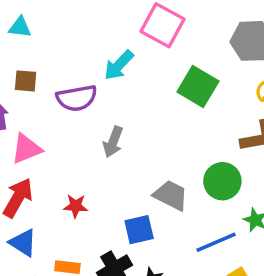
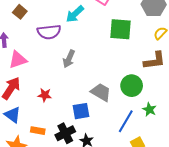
brown square: (26, 81) -> (20, 12), moved, turned 32
green square: (198, 87) -> (121, 29), turned -30
blue line: (216, 242) -> (126, 121), turned -40

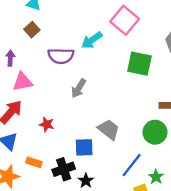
green circle: (132, 86) -> (155, 132), moved
green star: (149, 109) -> (156, 177), moved

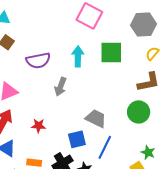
cyan arrow: (92, 40) -> (78, 56), moved, turned 138
blue line: (132, 165) -> (105, 147), moved

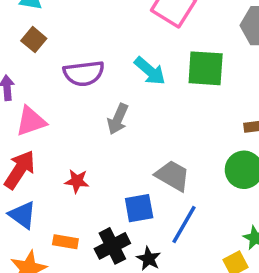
cyan arrow: (78, 56) -> (150, 71), turned 126

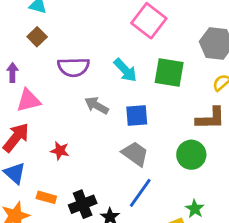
gray arrow: (118, 119) -> (97, 105), turned 90
blue square: (139, 208) -> (137, 116), moved

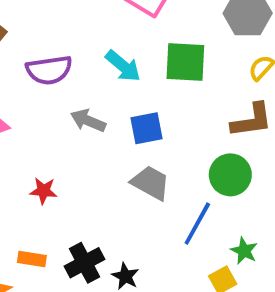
blue line: (140, 193) -> (197, 224), moved

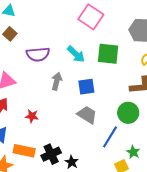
gray arrow: (88, 121) -> (57, 81), turned 78
orange rectangle: (32, 259) -> (24, 151), size x1.5

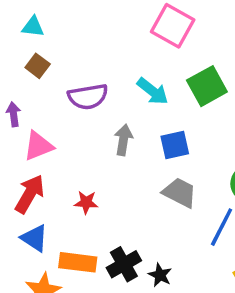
green square: (108, 54) -> (207, 86), turned -30

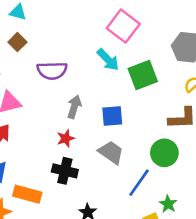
cyan arrow: (153, 91) -> (108, 60), moved
red star: (86, 202) -> (66, 138), moved, turned -30
black cross: (124, 264) -> (65, 171), moved, turned 35

